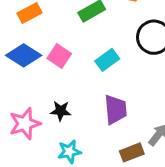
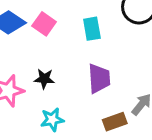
cyan rectangle: (107, 60) -> (92, 29), turned -65

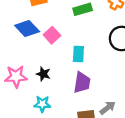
cyan rectangle: (92, 29) -> (78, 54), moved

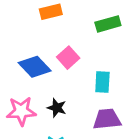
blue diamond: (27, 28) -> (35, 67), moved
purple trapezoid: (82, 83) -> (107, 119), turned -105

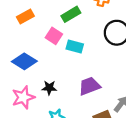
pink square: (68, 58) -> (54, 36), moved
cyan rectangle: (102, 82) -> (75, 46), moved, turned -63

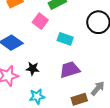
cyan rectangle: (75, 46) -> (65, 39), moved

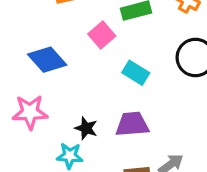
black star: (33, 69) -> (86, 128), moved

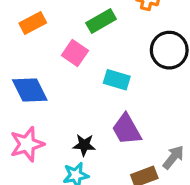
blue diamond: (47, 60) -> (30, 90), turned 30
purple trapezoid: (132, 124) -> (127, 129), turned -100

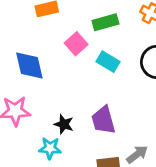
cyan rectangle: (117, 80) -> (108, 62), moved

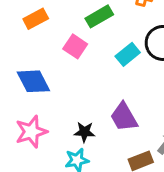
cyan rectangle: (108, 62) -> (128, 54), moved, turned -55

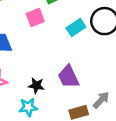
pink square: (75, 46) -> (35, 18), turned 30

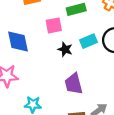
black star: (36, 86) -> (65, 49), moved

